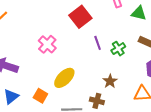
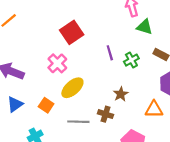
green triangle: (139, 13) -> (144, 27), moved
red square: (80, 17) -> (72, 32), moved
pink cross: (47, 44) -> (57, 63), moved

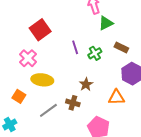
green triangle: (144, 27) -> (106, 23), turned -42
yellow ellipse: (72, 88) -> (42, 80), turned 50
gray line: (78, 122) -> (48, 110), turned -36

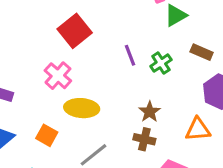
brown cross: (73, 103) -> (144, 139), moved

